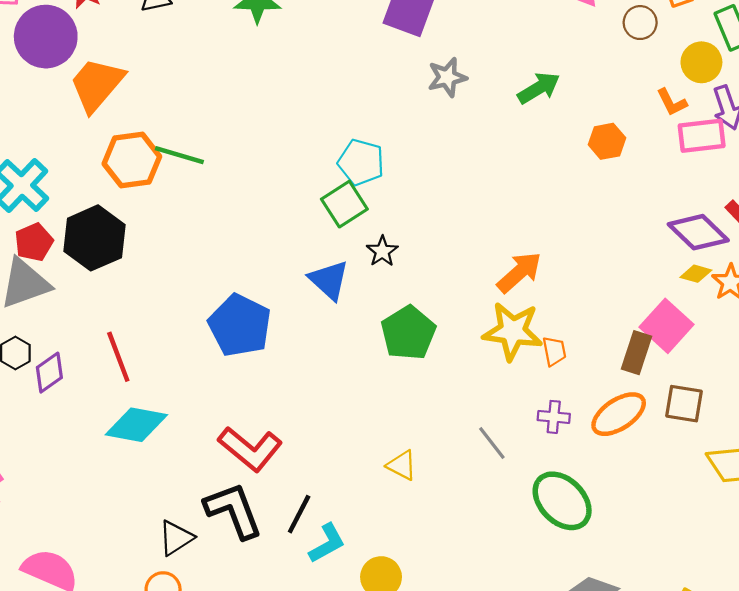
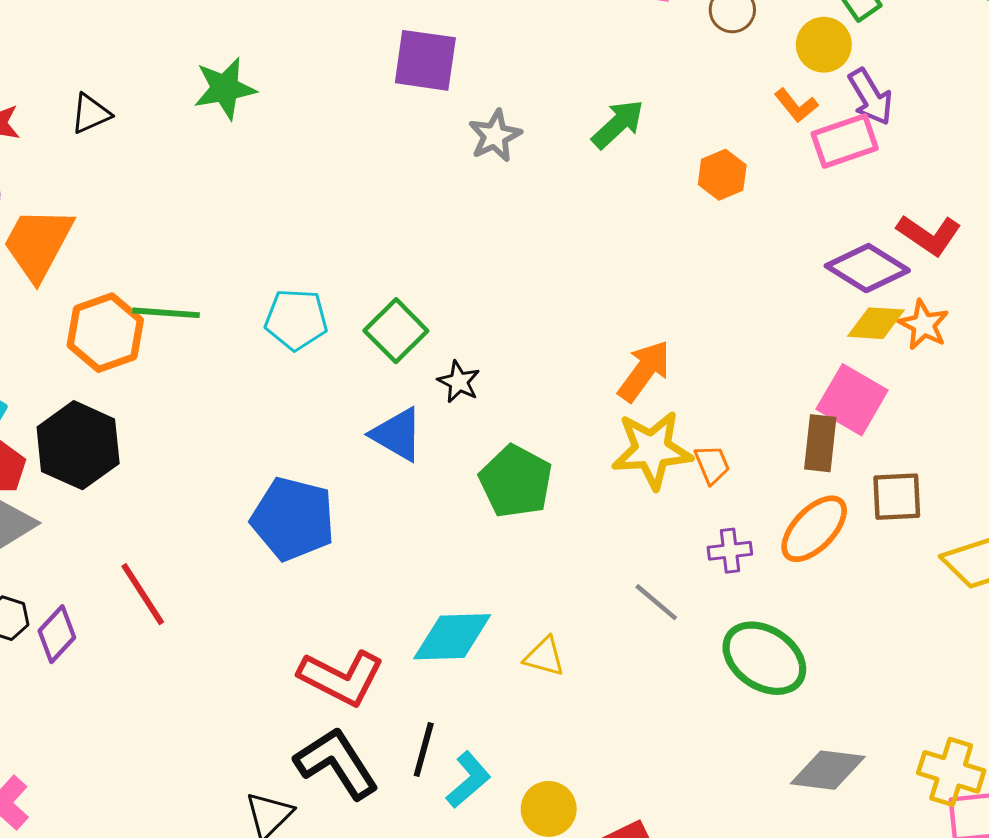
cyan pentagon: (361, 162) -> (296, 319), moved
yellow diamond: (696, 274) -> (876, 323), size x1.4
cyan diamond: (136, 425) -> (452, 637), moved

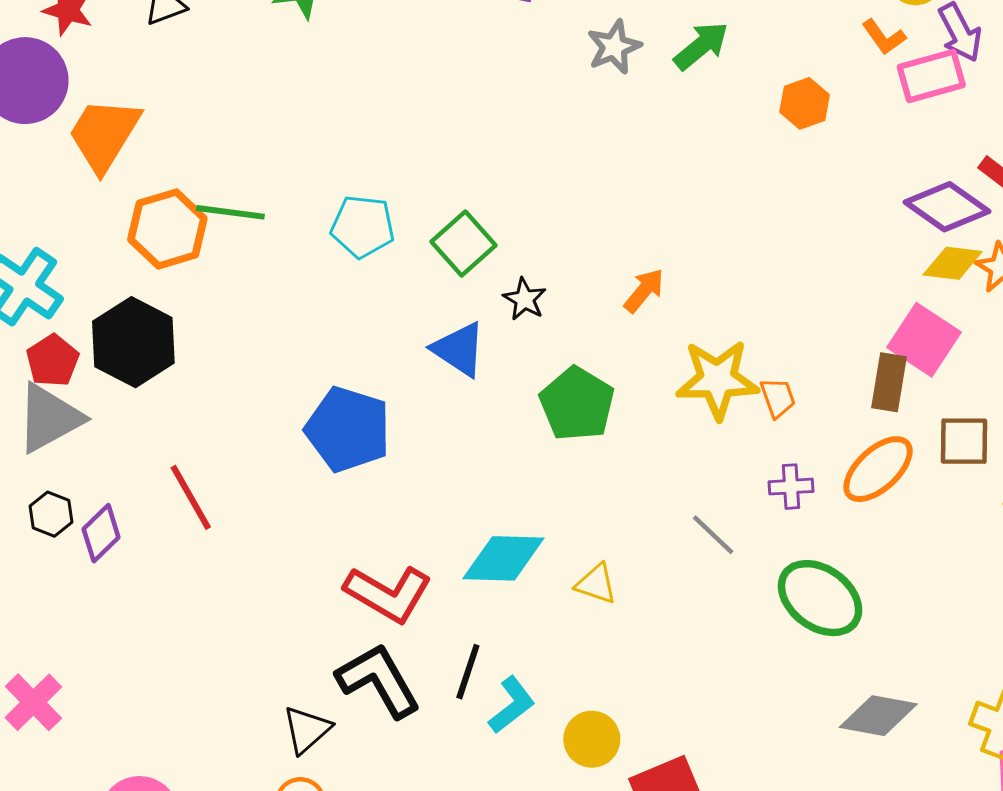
gray star: (495, 136) -> (614, 47), moved
orange arrow: (644, 371) -> (644, 291), moved, size x0.7

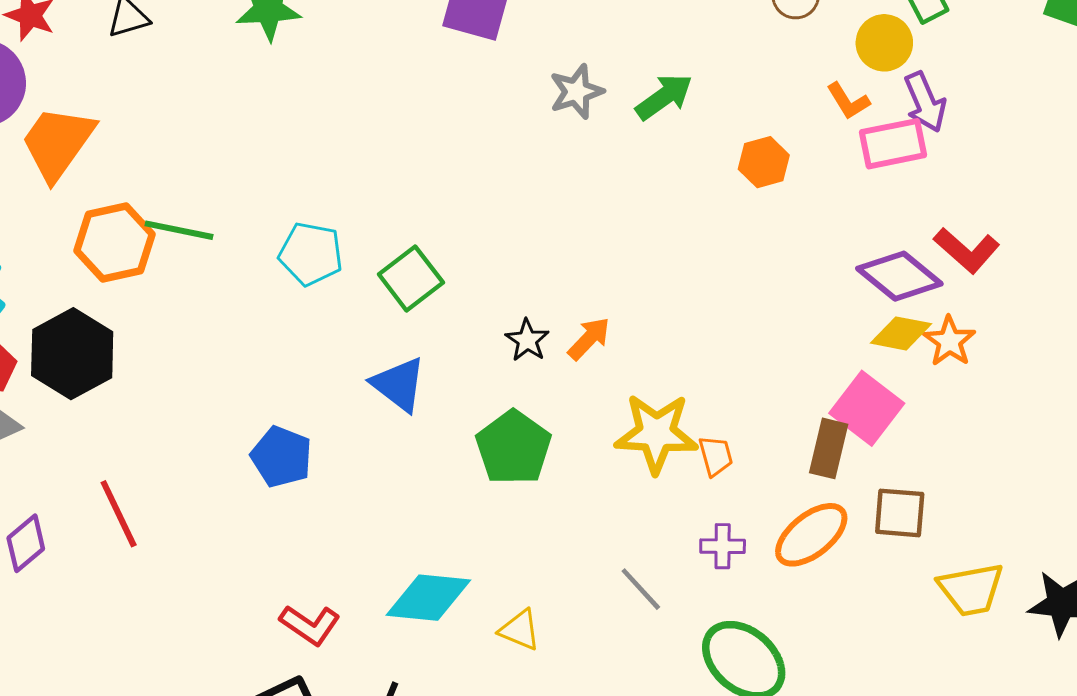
black star: (525, 299) -> (527, 340), moved
blue pentagon: (348, 429) -> (281, 457), size x0.7
red L-shape: (388, 594) -> (310, 625), size x0.7

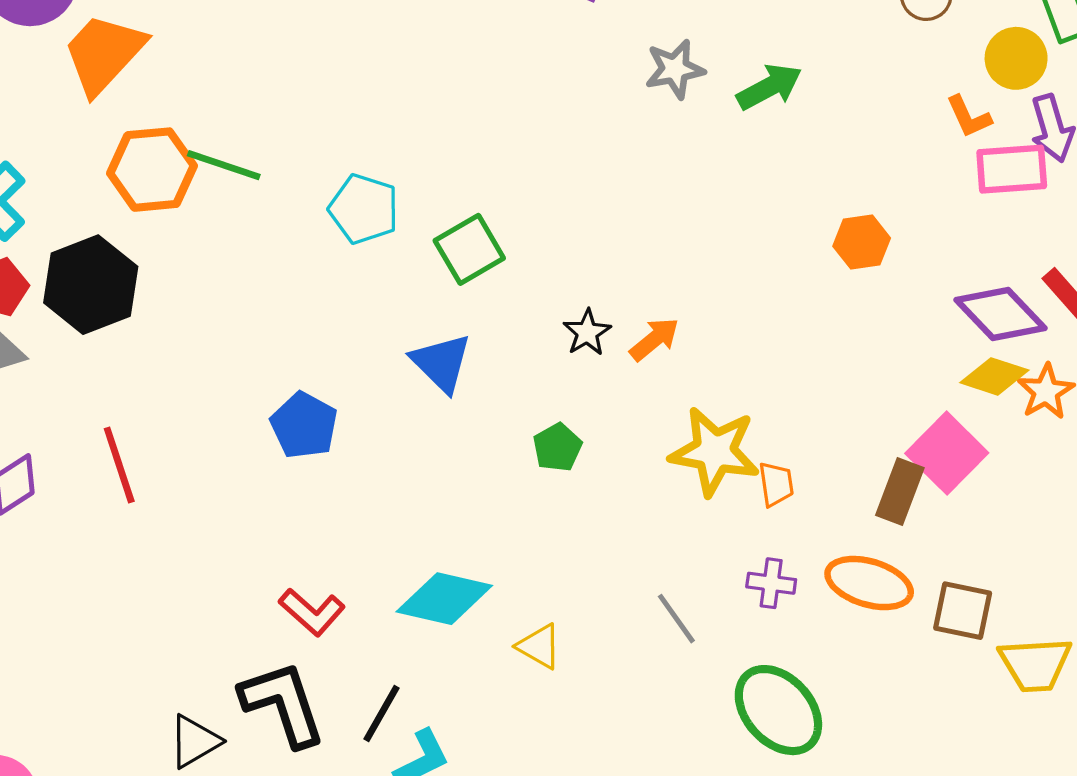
orange hexagon: (764, 162) -> (862, 242), moved
green pentagon: (513, 448) -> (557, 447), size x0.6
brown square: (900, 513) -> (963, 611), moved
orange ellipse: (811, 535) -> (869, 583), turned 48

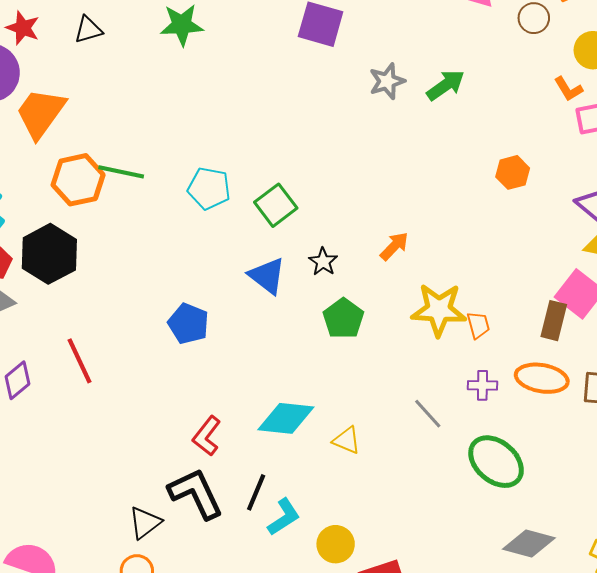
black star: (587, 332) -> (323, 262), moved
green pentagon: (557, 447) -> (343, 319), size x1.4
red L-shape: (312, 612) -> (207, 436), turned 93

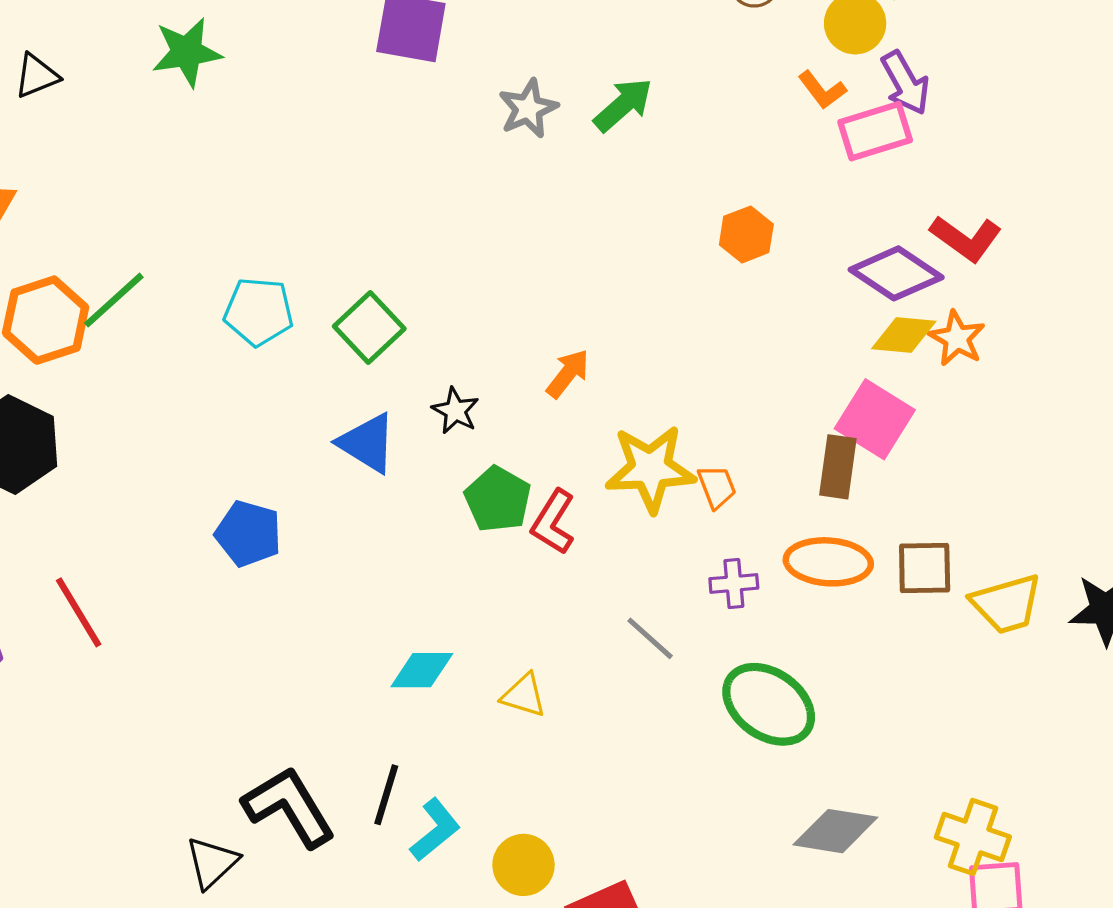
green line: (121, 172) -> (114, 300), turned -48
cyan diamond: (286, 418) -> (422, 670), size x0.7
red L-shape: (207, 436) -> (553, 522), moved

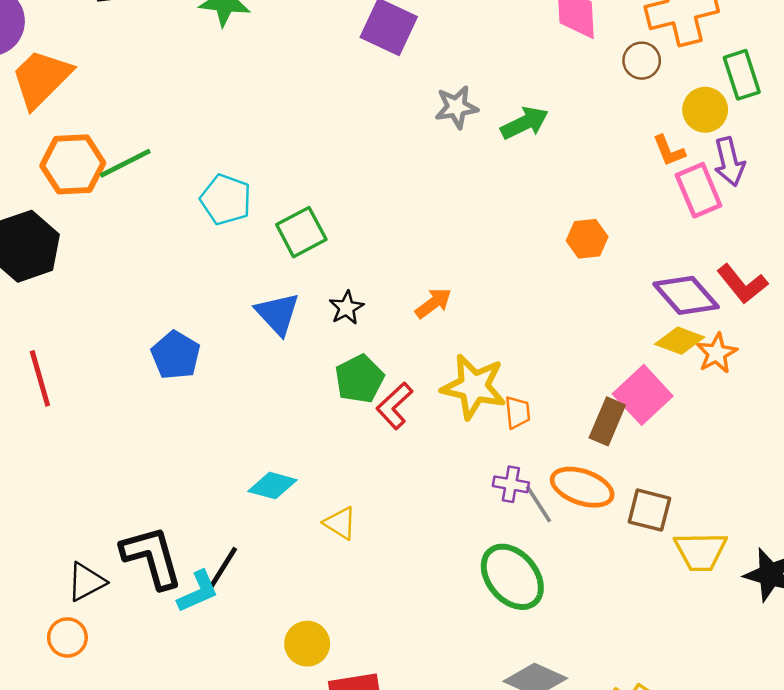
pink rectangle: (875, 131) -> (699, 190), turned 69
gray line: (650, 638) -> (538, 504), moved
cyan L-shape: (435, 830) -> (198, 592), moved

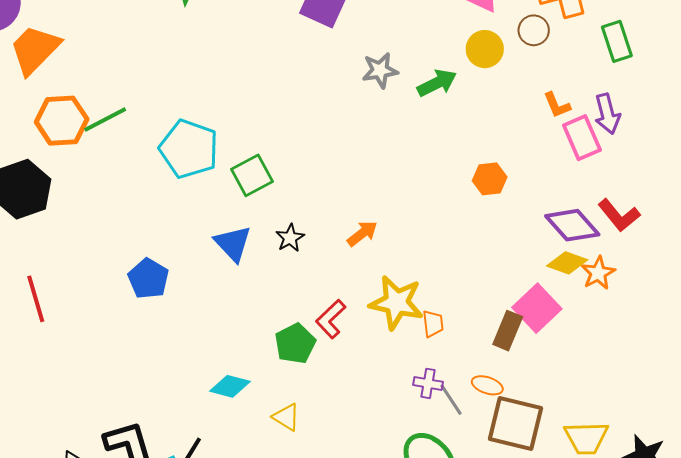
yellow circle: (705, 110) -> (485, 49), moved
cyan pentagon: (226, 199) -> (189, 149), size x1.4
green pentagon: (359, 379) -> (295, 344), moved
orange ellipse: (582, 487) -> (487, 385), size x0.6
brown square: (649, 510) -> (516, 423), moved, size x1.5

